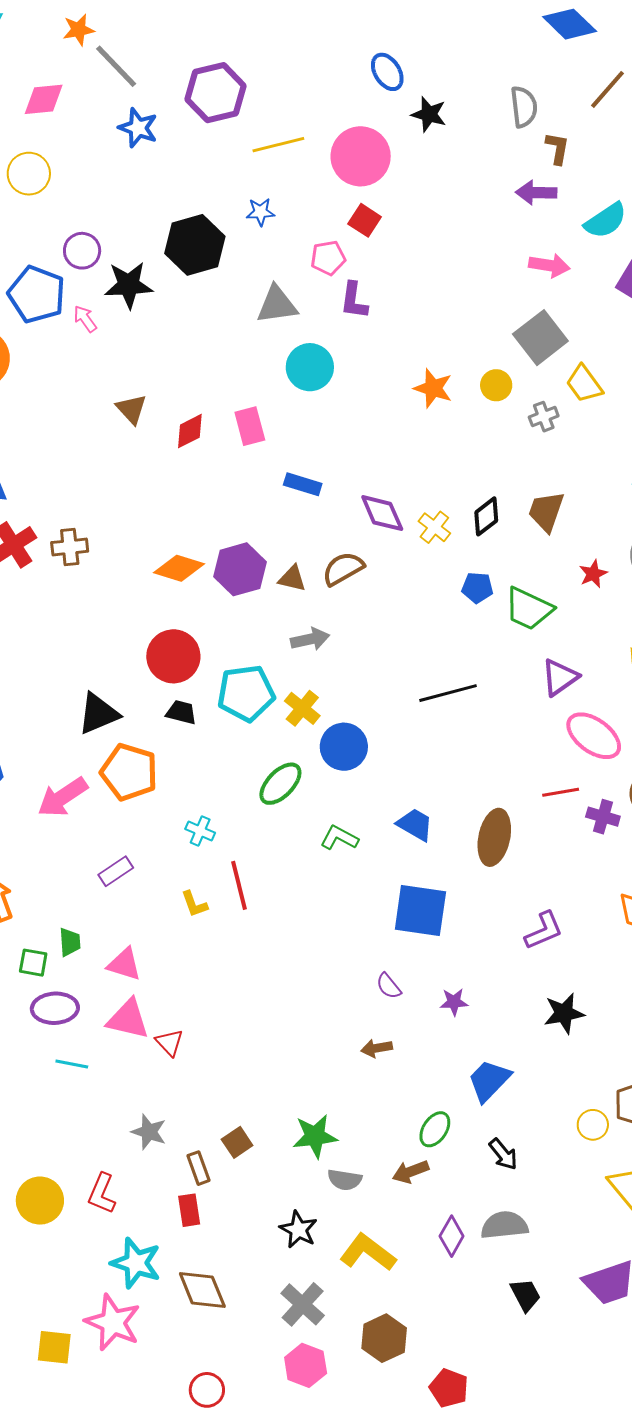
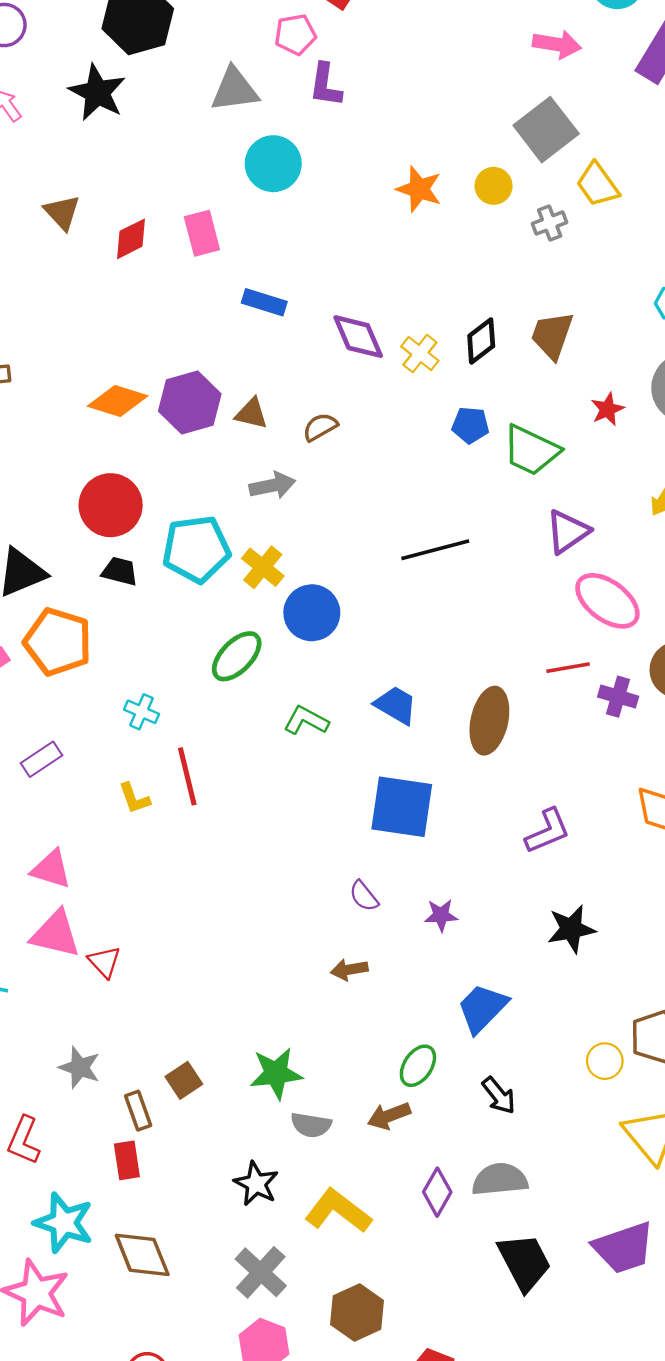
black star: (129, 285) -> (97, 92), moved, turned 30
brown semicircle: (343, 569) -> (320, 427), moved, size x0.7
black trapezoid: (525, 1295) -> (524, 1262), size x1.5

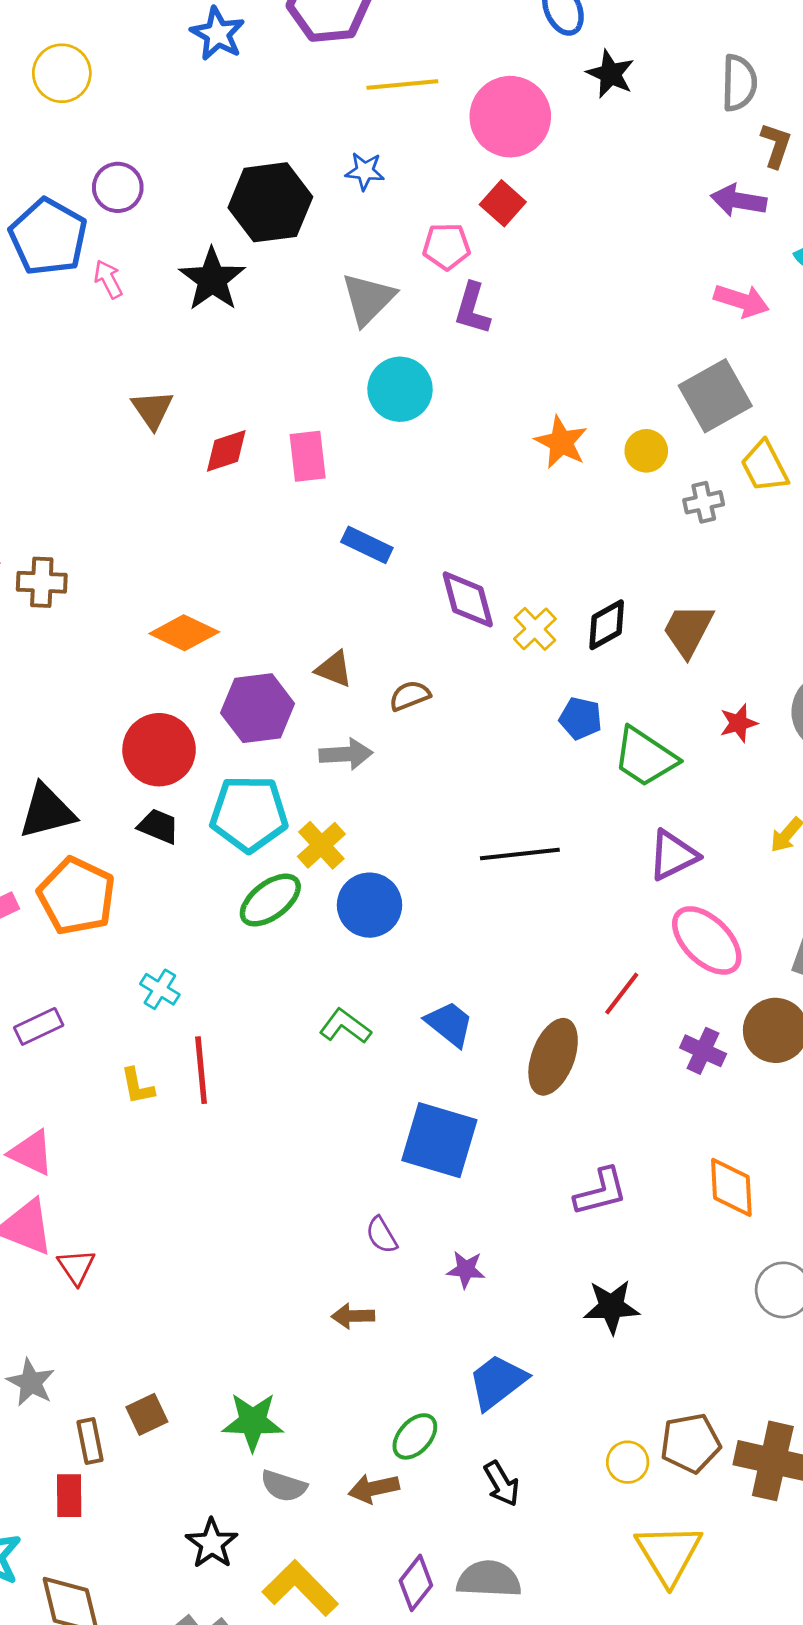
gray triangle: (234, 90) -> (368, 299), turned -46
purple hexagon: (190, 402) -> (258, 708), moved
green ellipse: (237, 656) -> (270, 900), moved
red line: (568, 668) -> (622, 993), moved, turned -51

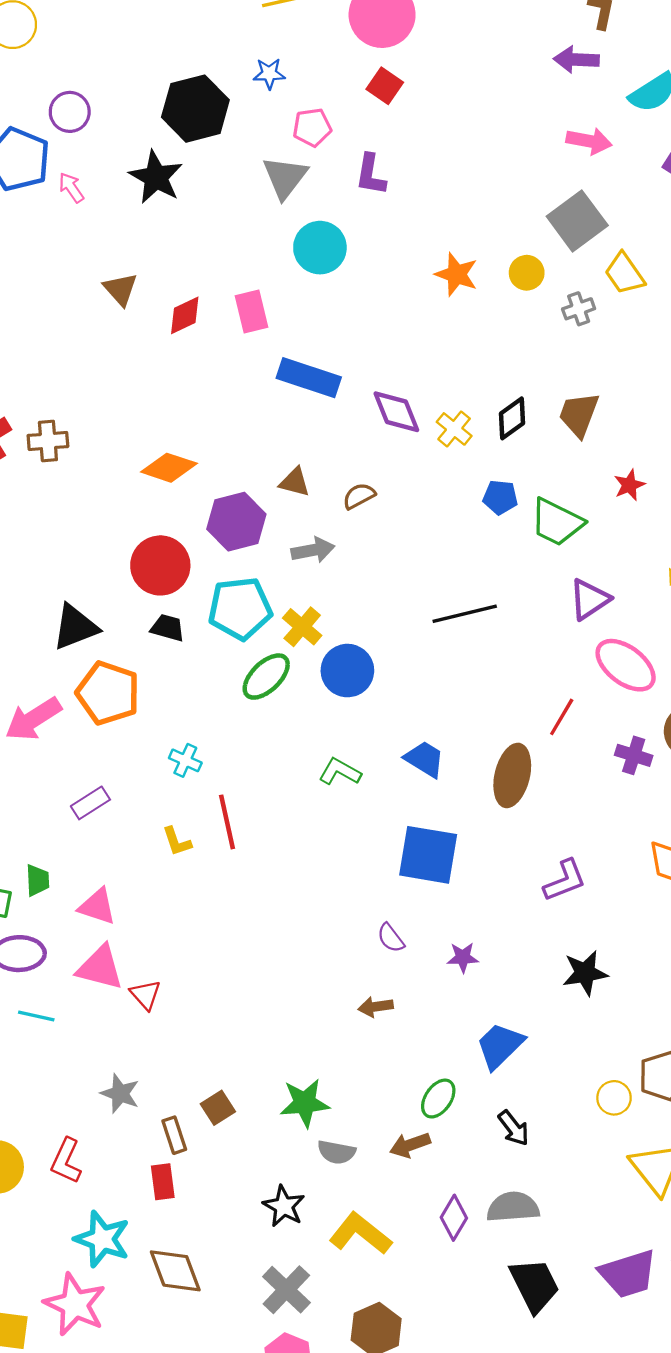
pink pentagon: (446, 246) -> (312, 127), moved
blue rectangle: (367, 545) -> (309, 378), size x1.5

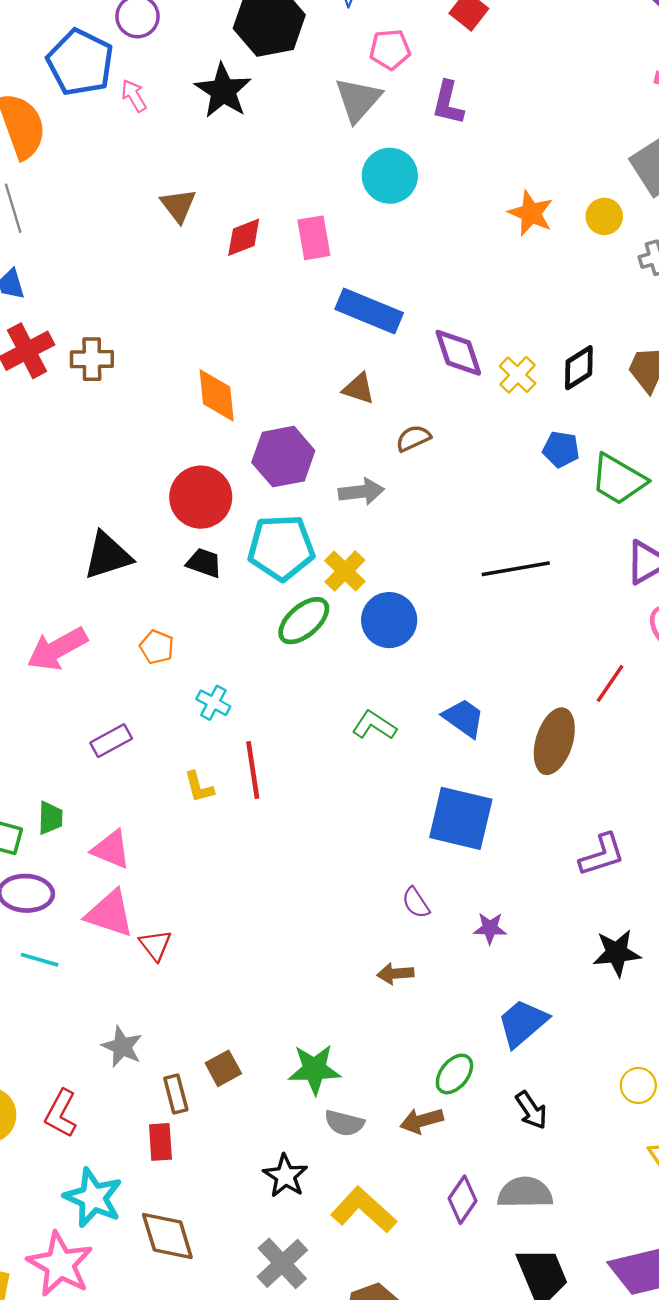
orange diamond: (169, 468) -> (217, 395), turned 62
brown triangle: (295, 482) -> (359, 389), moved
orange pentagon: (108, 693) -> (157, 647), moved, size x0.5

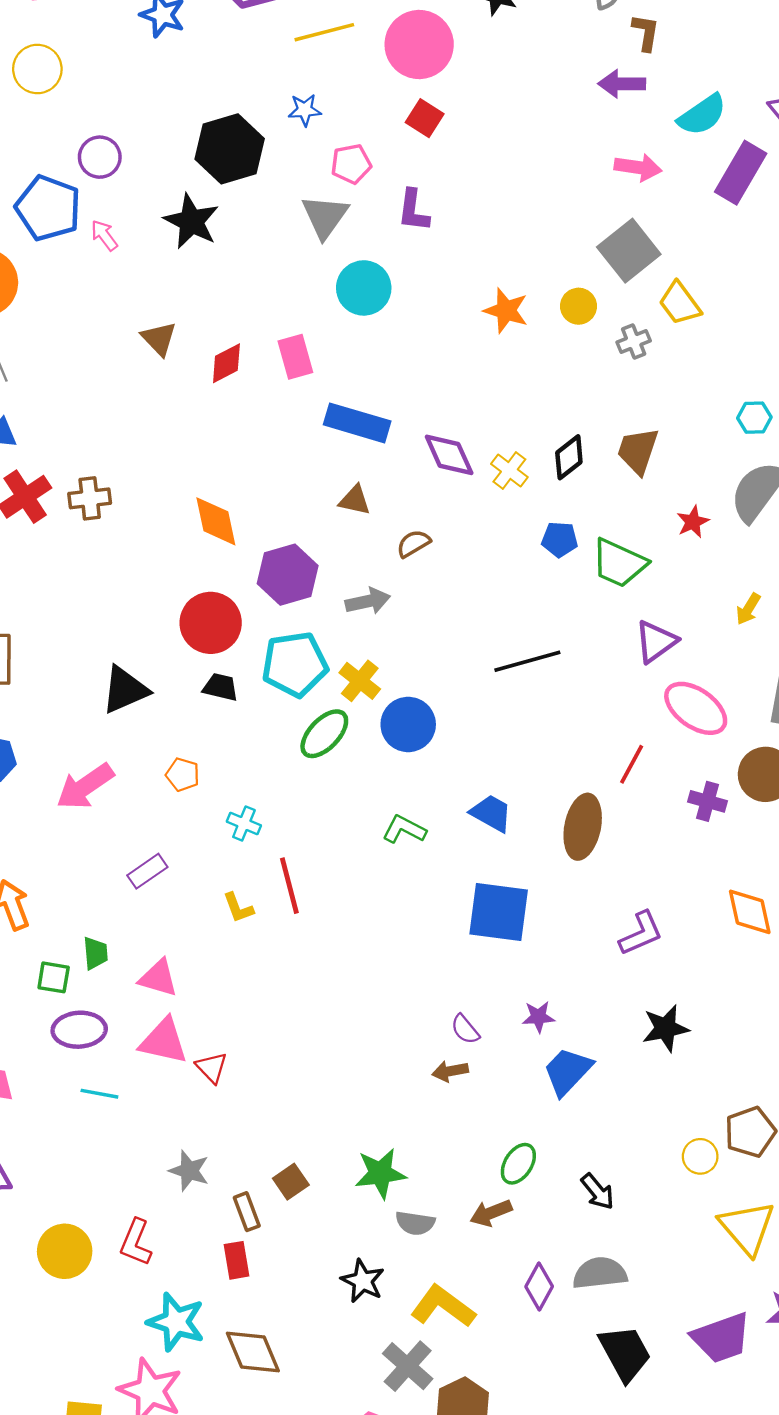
purple semicircle: (416, 903) -> (465, 1029), moved
blue trapezoid: (523, 1023) -> (568, 1071), moved
gray cross: (282, 1263) -> (408, 1366), moved

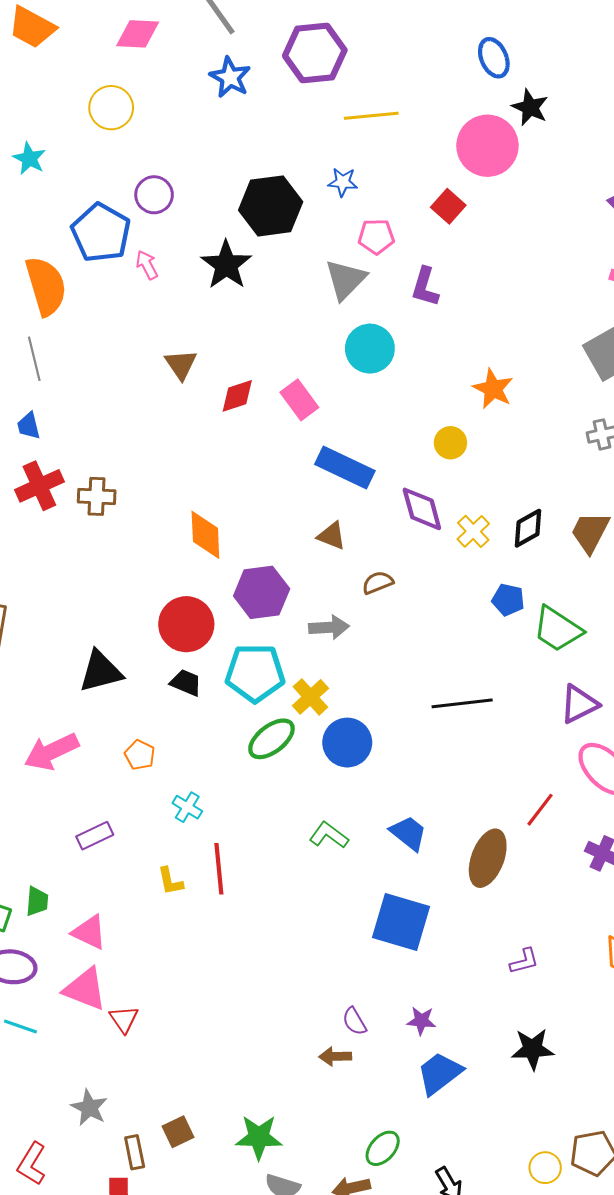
pink circle: (419, 45) -> (487, 146), moved
yellow circle: (578, 306) -> (450, 443), moved
pink rectangle: (295, 357) -> (299, 400), turned -30
purple L-shape: (641, 933) -> (524, 961), size x0.7

